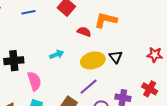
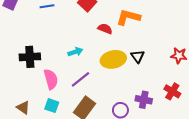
purple line: (89, 87) -> (80, 79), moved

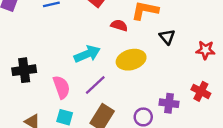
cyan arrow: (75, 52) -> (87, 54), size x1.5
black triangle: (138, 56) -> (167, 37), moved
black cross: (30, 57) -> (24, 70), moved

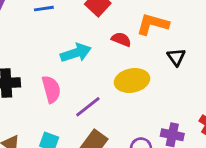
cyan arrow: (87, 54) -> (76, 53), moved
pink semicircle: (61, 87) -> (51, 89), moved

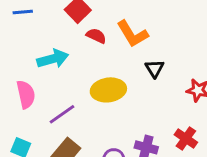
orange L-shape: (153, 24) -> (132, 34), turned -140
red semicircle: (121, 39) -> (96, 36), moved

